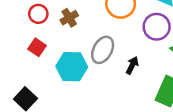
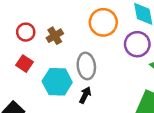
gray ellipse: (103, 50) -> (86, 66), turned -35
black arrow: (132, 65) -> (85, 95), moved

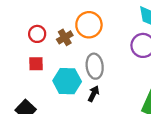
orange circle: (103, 22) -> (89, 25), moved
red square: (25, 64) -> (36, 64), turned -35

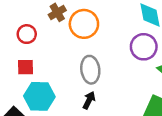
brown cross: (65, 37) -> (57, 12), moved
cyan hexagon: (67, 81) -> (39, 96), moved

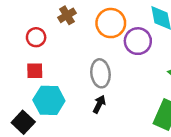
orange circle: (84, 24) -> (111, 23), moved
purple circle: (144, 47) -> (138, 41), moved

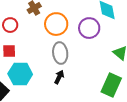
orange circle: (111, 23) -> (56, 24), moved

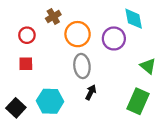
cyan hexagon: (20, 74) -> (50, 101), moved
black arrow: (59, 77) -> (91, 92), moved

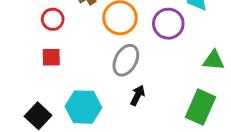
gray ellipse: (82, 66) -> (126, 60), turned 35
green triangle: (148, 66) -> (214, 60), turned -35

